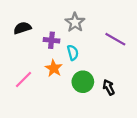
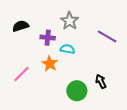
cyan semicircle: (73, 53) -> (67, 49), turned -64
green circle: (83, 82) -> (77, 91), moved

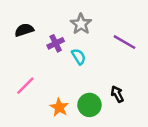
purple cross: (48, 38) -> (56, 43), turned -32
cyan semicircle: (67, 49) -> (79, 57), turned 48
orange star: (50, 64) -> (59, 107), moved

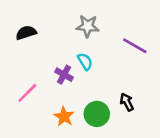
gray star: (81, 24) -> (88, 26), turned -30
purple cross: (56, 43) -> (64, 75), moved, turned -35

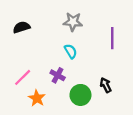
purple line: (135, 46) -> (112, 38), turned 60
purple cross: (64, 75) -> (58, 75), moved
orange star: (64, 117) -> (37, 98), moved

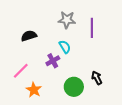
black semicircle: (21, 27) -> (29, 36), moved
purple line: (112, 38) -> (92, 28), moved
purple cross: (58, 75) -> (53, 61), moved, turned 32

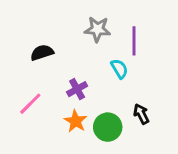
cyan semicircle: (65, 47) -> (119, 69), moved
orange star: (34, 90) -> (76, 121), moved

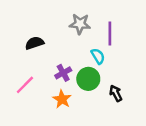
green circle: (108, 127) -> (88, 79), moved

